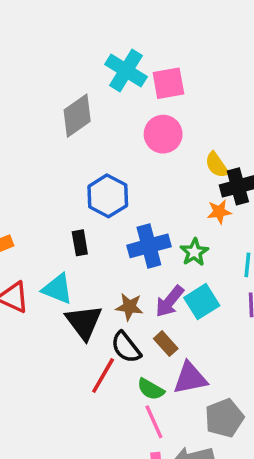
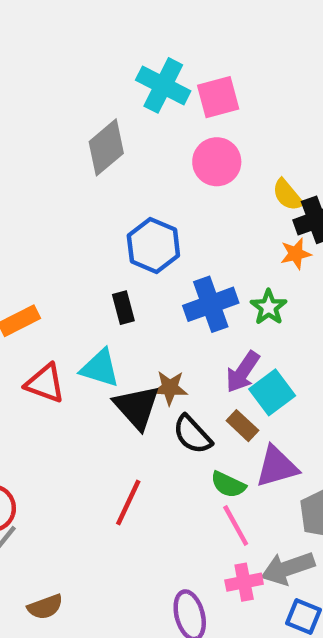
cyan square: (202, 302) -> (272, 392), moved
brown star: (129, 307) -> (170, 388), moved
red line: (103, 375) -> (128, 503), moved

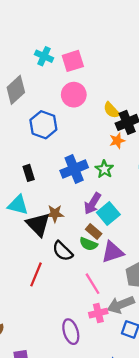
cyan cross: (163, 85) -> (44, 56), size x0.7
blue hexagon: (153, 246) -> (43, 125), moved
black semicircle: (192, 434) -> (63, 251), moved
green semicircle: (228, 485) -> (88, 244), moved

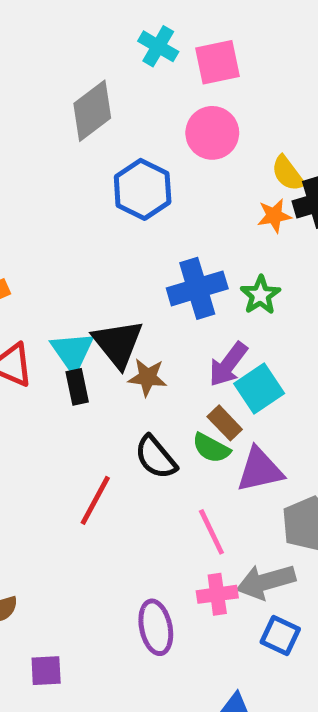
orange star: (117, 141) -> (274, 216), moved
black rectangle: (29, 173) -> (77, 387), moved
cyan triangle: (18, 205) -> (72, 352), turned 35
black triangle: (38, 224) -> (118, 343), moved

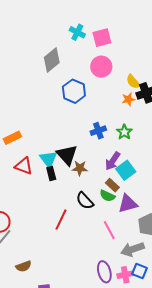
blue cross: (197, 288) -> (98, 131), size x0.7
pink cross: (217, 594) -> (125, 275), moved
purple ellipse: (156, 627) -> (104, 272), moved

